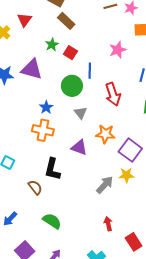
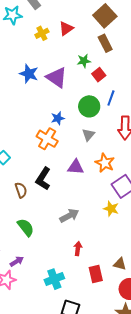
purple triangle: (79, 147) -> (76, 167), turned -36
gray arrow: (105, 185) -> (69, 216), moved

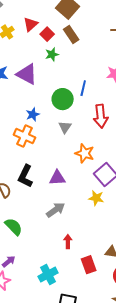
red square: (99, 75) -> (47, 34), moved
purple triangle: (76, 167) -> (57, 178), moved

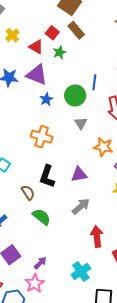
red triangle: (31, 24) -> (36, 47), moved, turned -42
blue star: (33, 114) -> (46, 99), moved
green semicircle: (14, 227) -> (41, 217), moved
red arrow: (68, 242) -> (97, 236), size x1.5

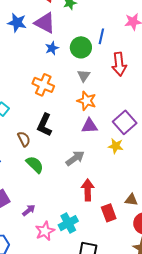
orange star: (103, 147) -> (87, 101), moved
purple triangle: (79, 174) -> (90, 126), moved
pink star: (35, 283) -> (45, 231), moved

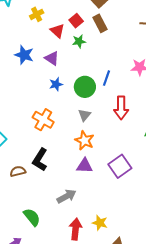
purple triangle: (45, 23) -> (52, 58), size x0.7
brown semicircle: (24, 139) -> (18, 171), turned -84
yellow star: (116, 146) -> (100, 223), moved
green semicircle: (35, 165) -> (32, 217), moved

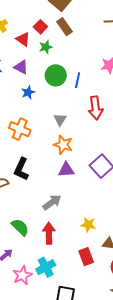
green circle: (85, 87) -> (56, 75), moved
red arrow: (76, 229) -> (49, 233), moved

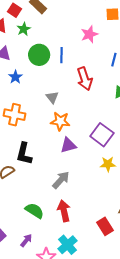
yellow star: (88, 225) -> (108, 164), moved

